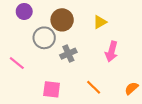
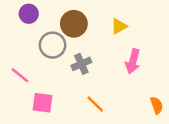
orange line: (94, 87) -> (95, 104), moved
orange semicircle: (132, 88) -> (157, 105), turned 112
pink square: (52, 89) -> (42, 103), moved

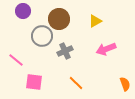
pink arrow: (133, 61) -> (106, 49), turned 54

